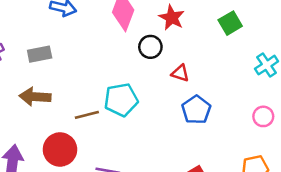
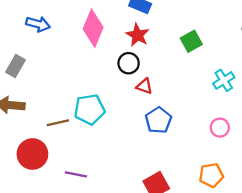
black circle: (150, 47) -> (129, 63), moved
gray rectangle: (40, 54) -> (16, 66), turned -50

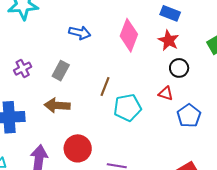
black circle: (129, 63) -> (179, 68), moved
red triangle: (144, 86) -> (166, 93), moved
brown line: (58, 123) -> (105, 86), moved, turned -54

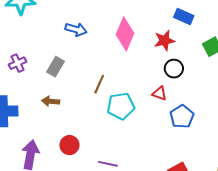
blue rectangle: (170, 13) -> (184, 16), moved
red star: (169, 40) -> (164, 41), turned 30
brown arrow: (57, 105) -> (51, 101), size x0.7
red circle: (78, 148) -> (69, 145), size x0.7

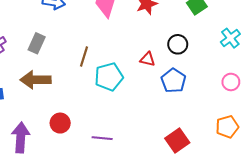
black circle: (174, 69) -> (178, 44), moved
brown arrow: (51, 101) -> (36, 80), size x1.6

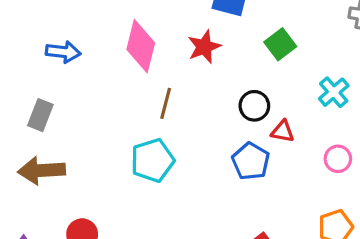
brown line: (84, 57) -> (166, 103), moved
red triangle: (148, 59) -> (283, 131), moved

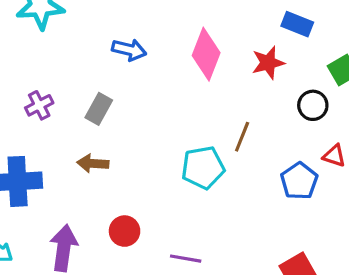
brown line: (166, 103) -> (242, 137), moved
black circle: (254, 106) -> (313, 105), moved
brown arrow: (42, 170) -> (93, 163), size x0.7

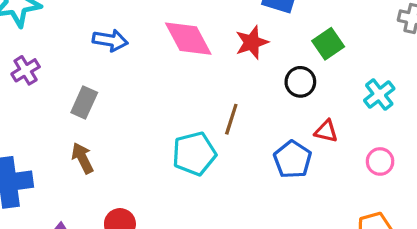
pink diamond: (206, 54) -> (188, 39), turned -45
purple cross: (39, 105) -> (26, 70), moved
brown arrow: (93, 163) -> (82, 158), turned 64

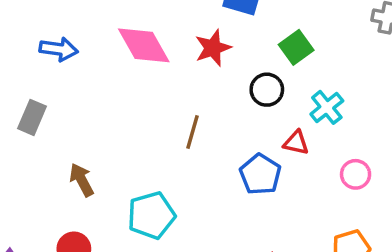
cyan cross: (379, 95) -> (327, 107), moved
cyan pentagon: (194, 154) -> (151, 215), moved
brown arrow: (82, 158) -> (82, 180), moved

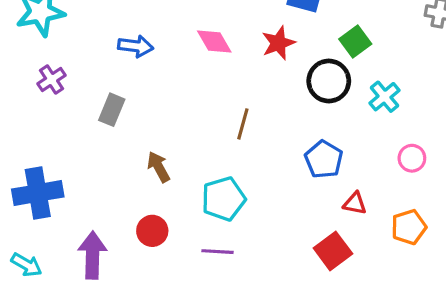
pink diamond: (144, 45) -> (214, 42), size x0.7
black circle: (267, 90) -> (329, 81), size x1.4
brown line: (193, 132) -> (243, 124), moved
red triangle: (296, 143) -> (355, 203), moved

